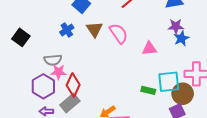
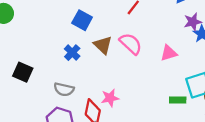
gray semicircle: (53, 60) -> (64, 89), turned 30
pink star: (58, 72) -> (110, 98), moved

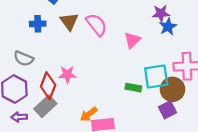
blue cross: (72, 53) -> (38, 24), turned 35
pink triangle: (169, 53) -> (132, 40), turned -36

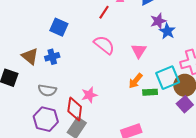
brown triangle: (69, 22) -> (30, 56), moved
orange arrow: (89, 114) -> (135, 81), moved

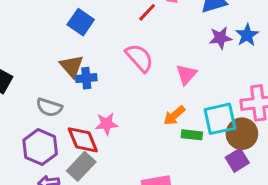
blue star: (167, 31) -> (247, 35), moved
brown triangle: (30, 56) -> (72, 66), moved
blue cross: (52, 57) -> (86, 78), moved
red diamond: (75, 109) -> (83, 140), turned -40

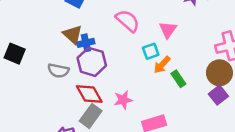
cyan square: (220, 119) -> (151, 51), moved, size x0.6
pink star: (107, 124) -> (123, 100), moved
green rectangle: (192, 135) -> (178, 79), turned 56
purple hexagon: (40, 147) -> (92, 62), moved

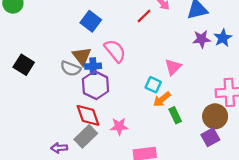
pink semicircle: (127, 21) -> (115, 51), moved
cyan square: (151, 51) -> (153, 85), turned 35
gray semicircle: (58, 71) -> (71, 68), moved

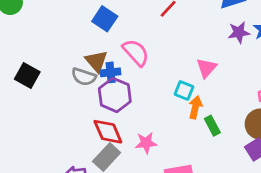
orange arrow: (162, 99) -> (195, 107), turned 144

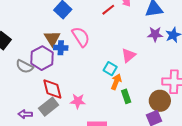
gray semicircle: (84, 77) -> (25, 66), moved
purple hexagon: (115, 95) -> (42, 58), moved

